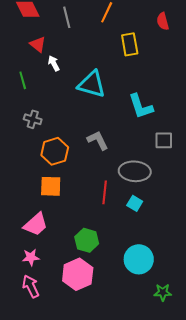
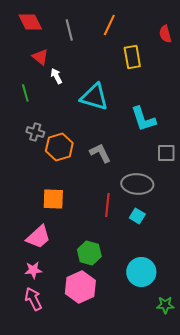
orange hexagon: (55, 151) -> (59, 147), moved

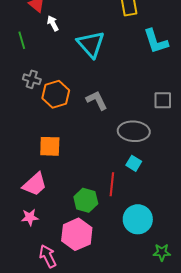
cyan triangle: (94, 97) -> (91, 44), turned 32
cyan L-shape: (143, 119) -> (156, 41), moved
red line: (107, 205) -> (112, 184), moved
pink arrow: (33, 299) -> (48, 256), moved

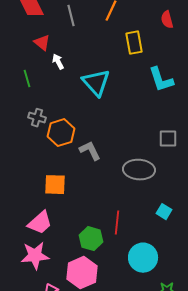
gray L-shape: (97, 100) -> (90, 151), moved
cyan square: (134, 163) -> (164, 212), moved
pink star: (30, 217) -> (35, 256), size x1.6

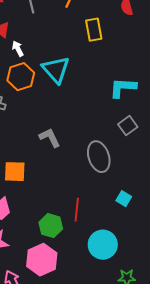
cyan L-shape: (161, 80) -> (123, 88), moved, turned 112
orange hexagon: (61, 133) -> (21, 77), moved
gray square: (168, 139) -> (128, 126), turned -36
gray ellipse: (139, 170) -> (99, 157), turned 68

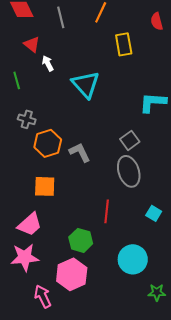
orange hexagon: (21, 77) -> (48, 143), moved
gray square: (128, 126) -> (130, 140), moved
red line: (77, 210) -> (107, 211), moved

